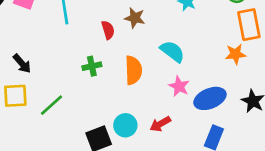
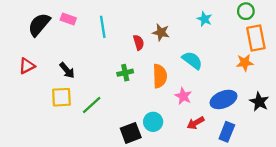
pink star: (179, 86) -> (183, 96), moved
red arrow: (160, 124) -> (196, 123), moved

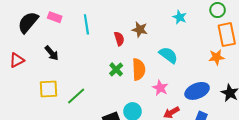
black arrow: (67, 70) -> (52, 53), moved
green cross: (125, 73) -> (116, 69), moved, turned -32

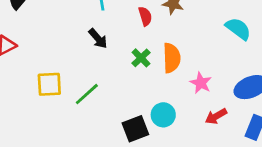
black arrow: (52, 53) -> (98, 38), moved
cyan semicircle: (168, 55) -> (238, 29), moved

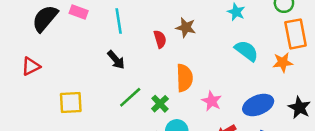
green cross: (141, 58) -> (160, 104), moved
green line: (87, 94) -> (130, 97), moved

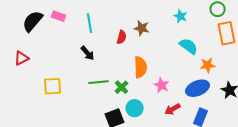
red semicircle: (160, 39) -> (122, 37), turned 32
orange star: (283, 62) -> (208, 65), moved
green line: (130, 97) -> (99, 82), turned 36

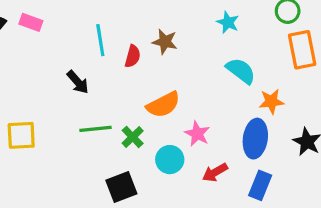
cyan line: (90, 23) -> (100, 40), moved
orange semicircle: (141, 67) -> (163, 105), turned 65
blue ellipse: (198, 88) -> (255, 139), turned -60
cyan circle: (135, 108) -> (170, 160), moved

